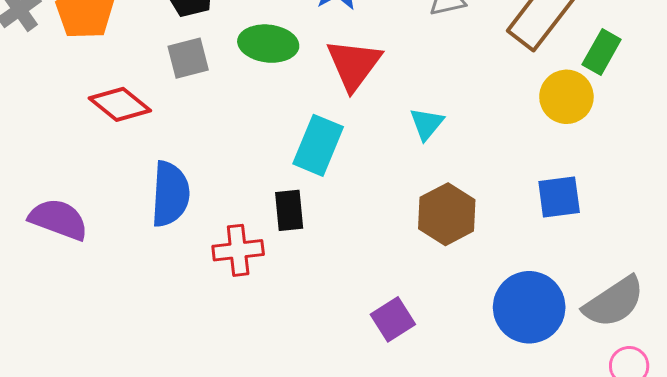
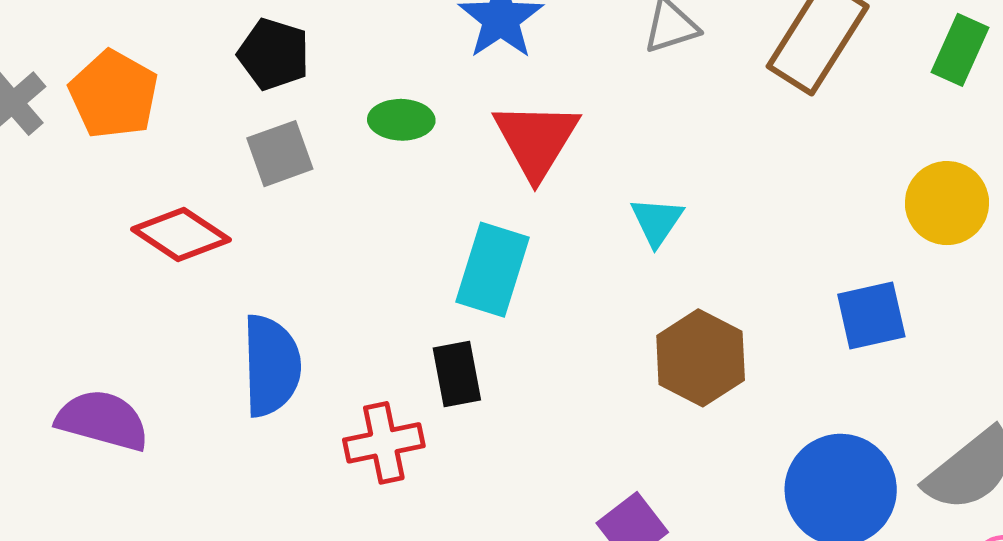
green ellipse: (268, 44) -> (401, 120), size x0.7
green rectangle: (602, 52) -> (960, 50), moved
yellow circle: (566, 97) -> (947, 203), moved

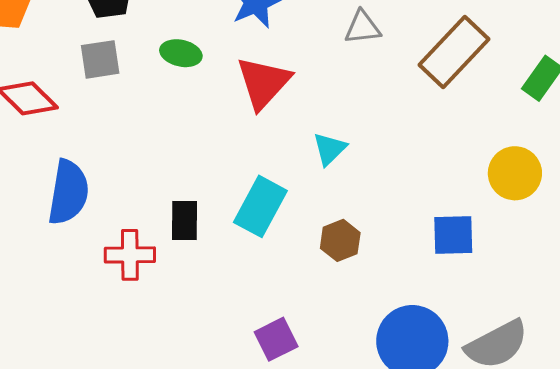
cyan rectangle: (492, 270) -> (260, 206), moved
brown hexagon: (701, 358) -> (340, 240), size x0.7

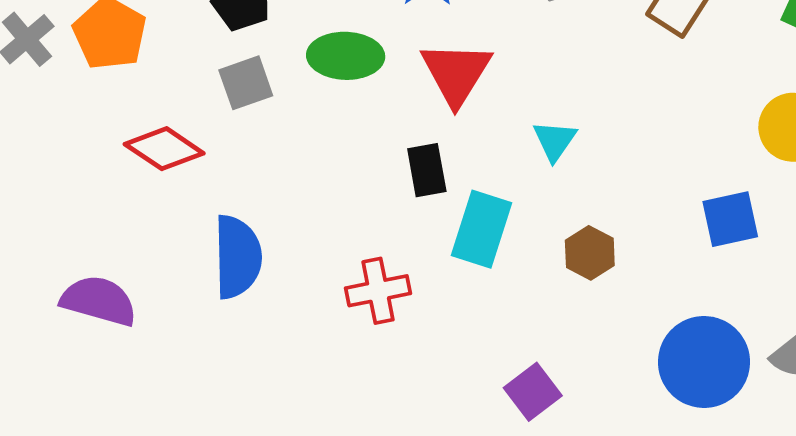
green ellipse: (181, 53) -> (346, 56), size x1.4
black rectangle: (184, 221) -> (427, 170), moved
red cross: (130, 255) -> (378, 291), moved

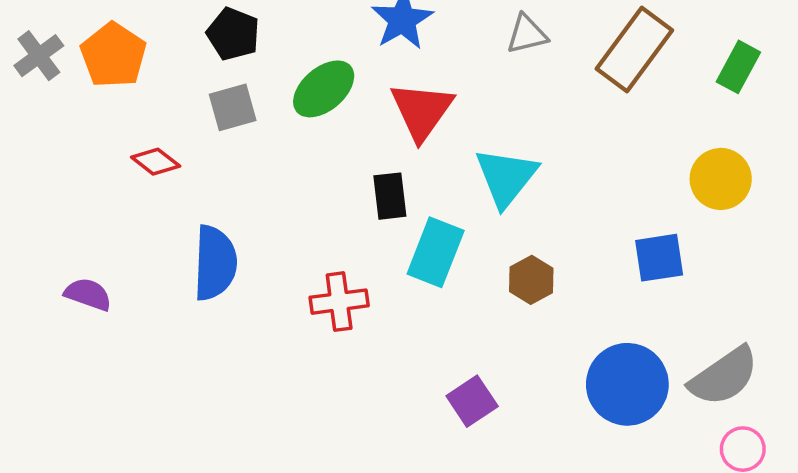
green ellipse: (346, 56) -> (324, 89), turned -46
cyan triangle: (555, 141) -> (506, 177), size x1.6
red diamond: (164, 149) -> (156, 162), size x0.7
purple semicircle: (99, 301) -> (88, 294), size x0.7

